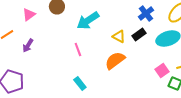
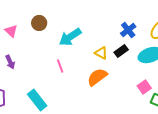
pink triangle: (29, 14) -> (11, 31), turned -40
purple arrow: (28, 46) -> (10, 62), turned -56
cyan rectangle: (80, 84) -> (37, 100), moved, size x1.5

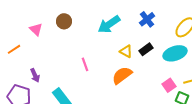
blue cross: (128, 30) -> (147, 19), moved
cyan arrow: (70, 37) -> (109, 24), moved
purple arrow: (10, 62) -> (35, 75), moved

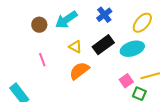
brown circle: (64, 21) -> (39, 25), moved
black rectangle: (146, 49) -> (103, 45), size x1.5
yellow triangle: (126, 51) -> (75, 47), moved

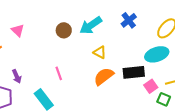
black rectangle: (103, 45) -> (134, 72), moved, turned 30
pink line: (42, 60) -> (59, 73), moved

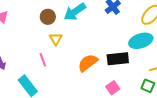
yellow triangle: (100, 52) -> (56, 39), moved, turned 32
pink square: (151, 86) -> (113, 88), moved

